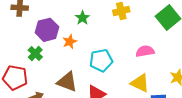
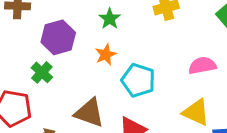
orange star: (70, 42) -> (106, 55), moved
cyan pentagon: (101, 60) -> (138, 80), turned 30

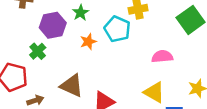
green star: (110, 19) -> (80, 13), moved
cyan pentagon: (138, 80) -> (117, 29), moved

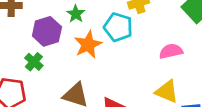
orange star: (88, 42) -> (88, 45), size x1.5

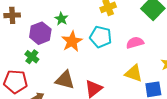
cyan pentagon: (118, 27) -> (101, 37), moved

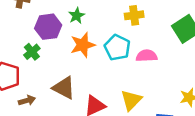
pink semicircle: (135, 43) -> (147, 56), moved
yellow triangle: (134, 73) -> (131, 100), moved, turned 42

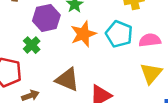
yellow triangle: (131, 100) -> (151, 73), moved

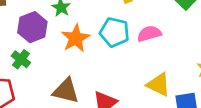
yellow triangle: (151, 73) -> (159, 85), moved, turned -35

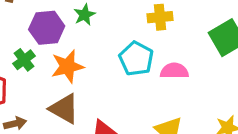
orange star: (76, 38) -> (67, 66), moved

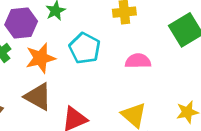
cyan pentagon: (136, 59) -> (85, 48), moved

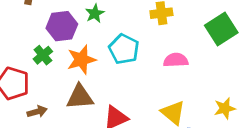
brown triangle: (38, 97) -> (80, 97), turned -32

